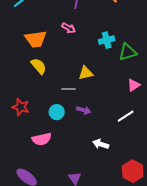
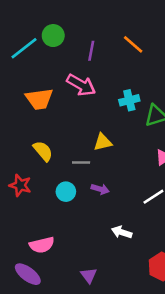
pink arrow: (69, 28) -> (81, 85), size x1.6
yellow semicircle: (39, 66) -> (43, 151), moved
pink semicircle: (42, 139) -> (42, 245), moved

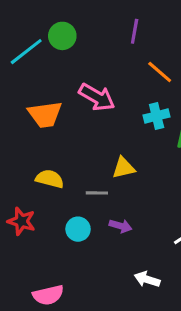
orange line: (133, 44) -> (160, 72), moved
purple line: (91, 51) -> (135, 31), moved
yellow semicircle: (43, 151) -> (50, 179), turned -35

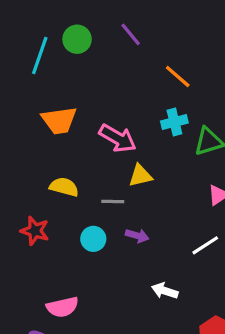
purple line: (135, 31) -> (131, 34), moved, turned -50
cyan line: (26, 52) -> (40, 55), turned -33
pink arrow: (97, 97) -> (118, 138), moved

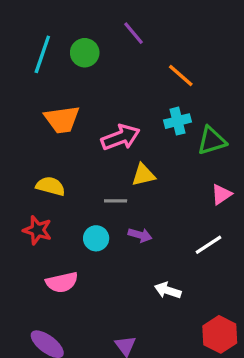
green circle: (77, 39) -> (85, 53), moved
pink arrow: (118, 138) -> (121, 137), turned -51
yellow semicircle: (64, 187) -> (50, 186), moved
pink semicircle: (62, 307) -> (62, 282), moved

